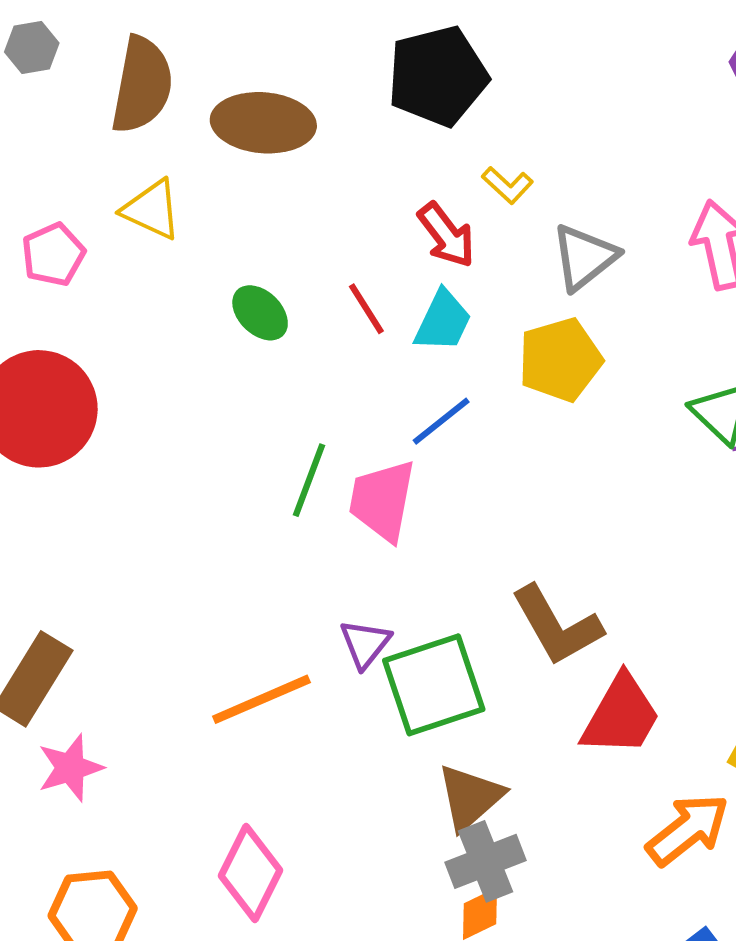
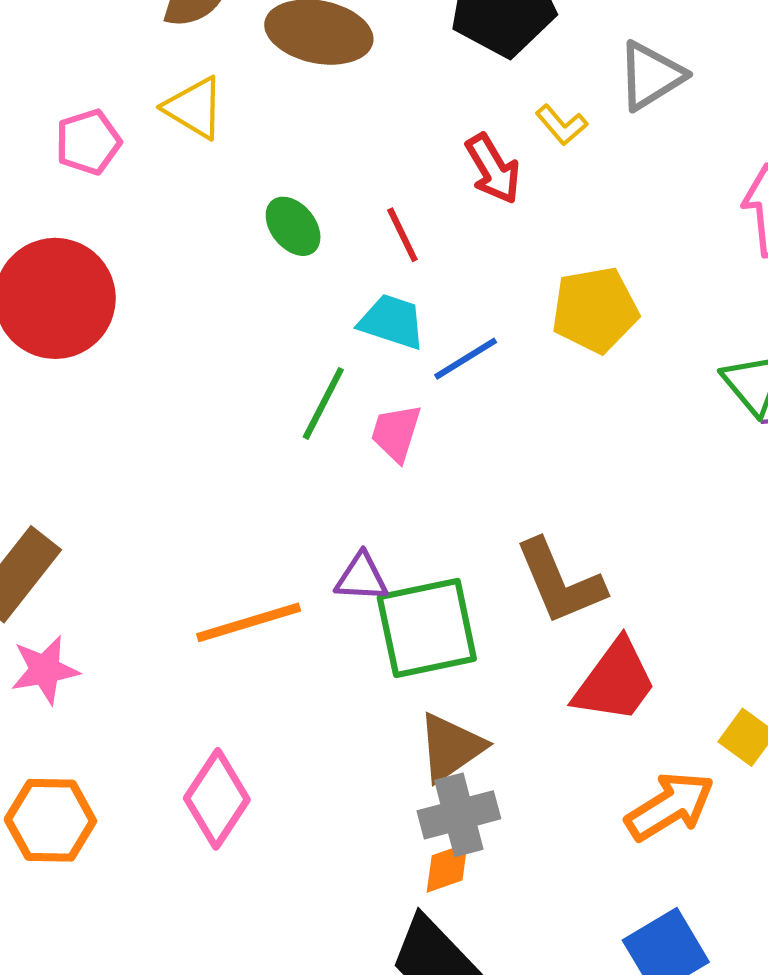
gray triangle: (584, 257) -> (651, 76), moved
cyan trapezoid: (443, 321) -> (392, 322), moved, turned -104
pink trapezoid: (382, 500) -> (396, 433), size x0.7
purple triangle: (365, 644) -> (361, 577), turned 48

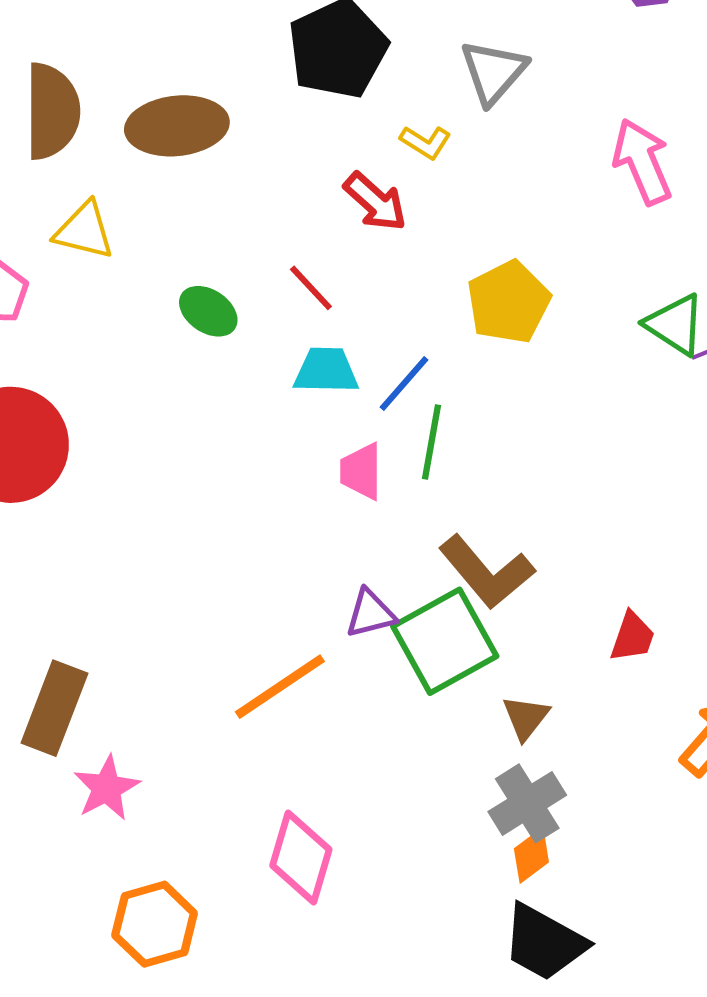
green line: (323, 403) -> (431, 442), moved
brown L-shape: (560, 582) -> (486, 572), moved
red trapezoid: (615, 681) -> (632, 637), size x0.6
brown triangle: (451, 747) -> (526, 718), moved, size x0.7

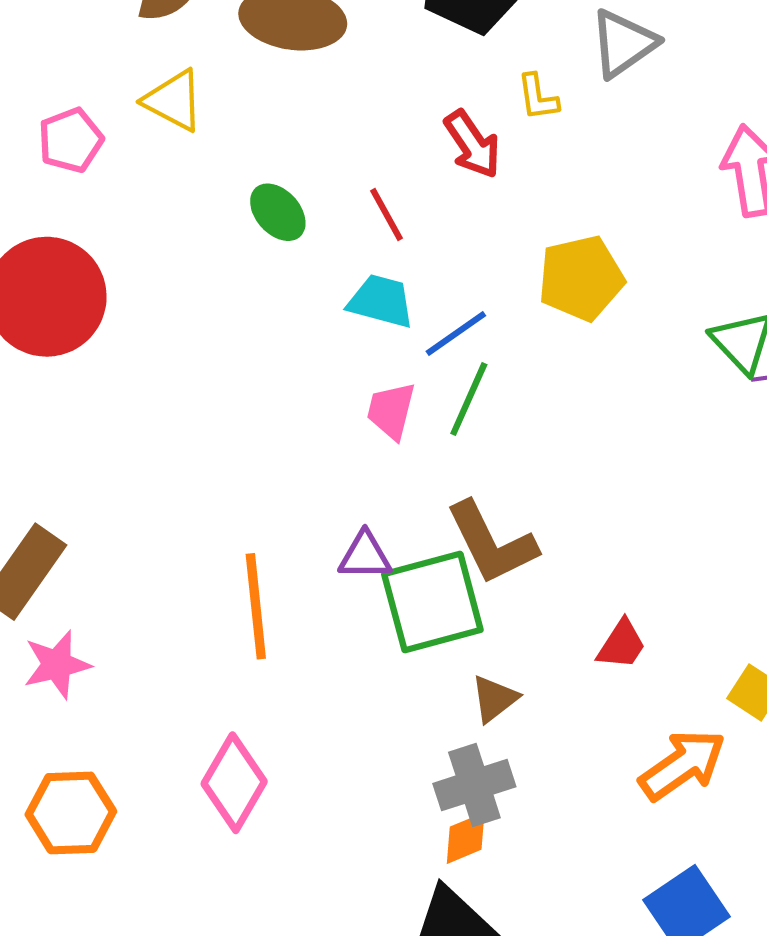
yellow L-shape: (426, 142) -> (538, 97), turned 36
orange line: (280, 687) -> (256, 606), turned -76

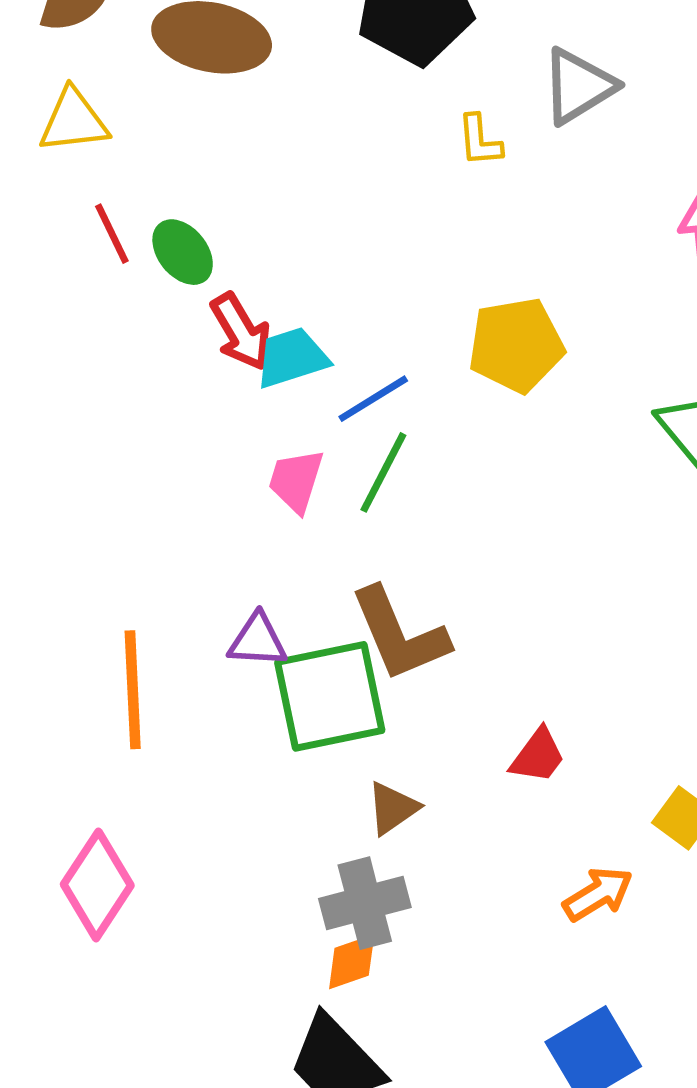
yellow triangle: (174, 101) -> (74, 121), turned -38
red arrow: (472, 144) -> (241, 332), moved
red line: (386, 214) -> (112, 234), moved
cyan trapezoid: (381, 301) -> (292, 358), turned -36
orange arrow: (682, 765) -> (598, 894), size x0.7

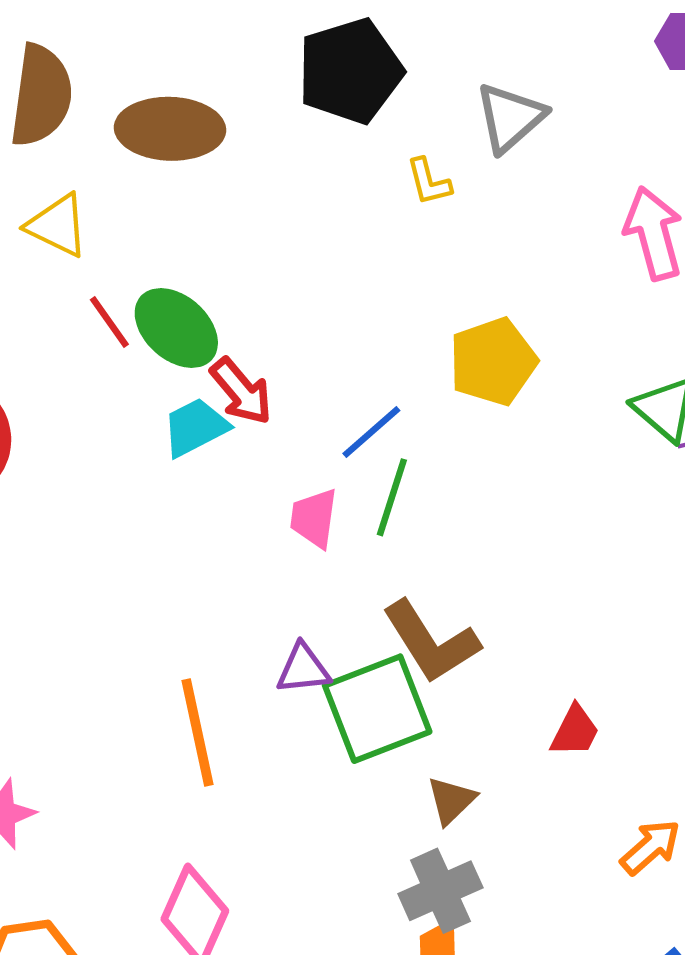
yellow triangle: (74, 121) -> (58, 226), turned 42
green ellipse: (183, 252) -> (176, 328), size x1.4
cyan trapezoid: (292, 358) -> (195, 427), moved

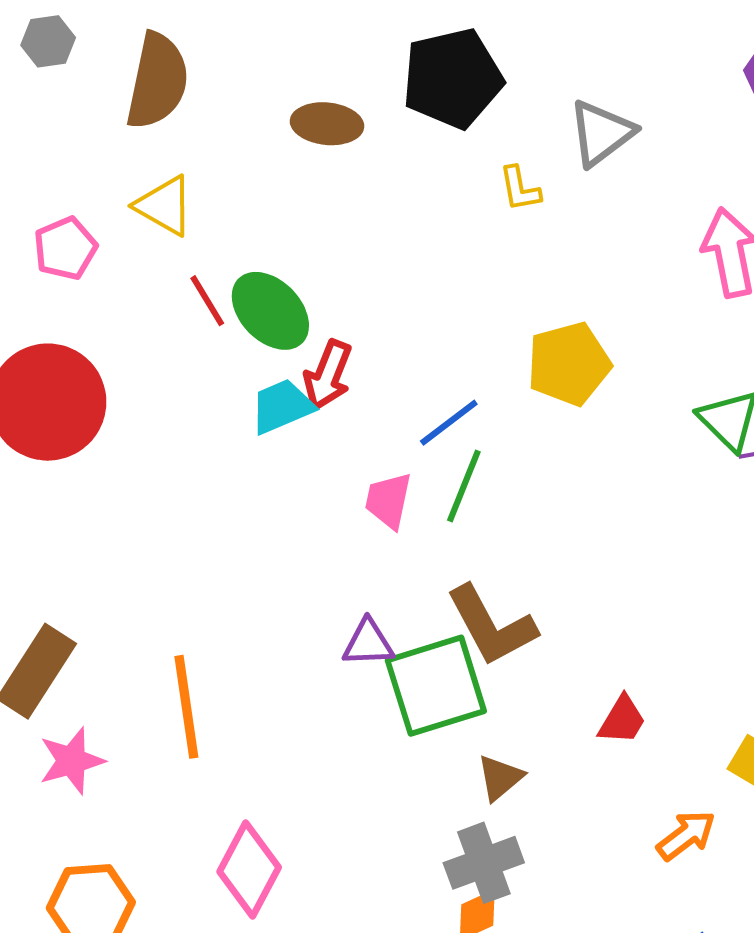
brown ellipse: (170, 129) -> (327, 124), moved, size x0.7
red arrow: (241, 391) -> (328, 375), turned 58
orange line: (197, 733) -> (186, 707), moved

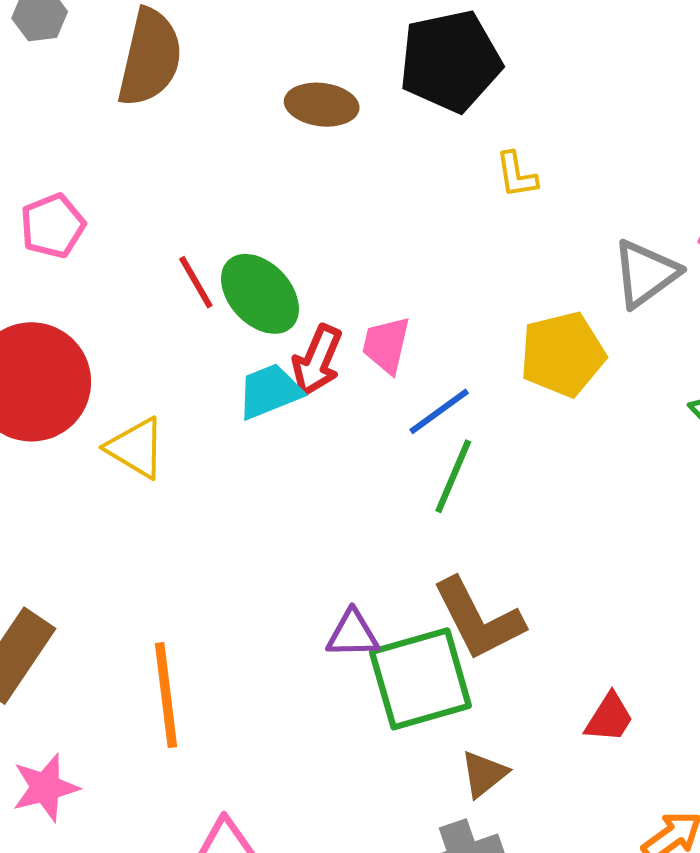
gray triangle: (601, 133) -> (645, 273), moved
yellow triangle: (164, 206) -> (136, 448), moved
pink trapezoid: (388, 501) -> (386, 345), moved
pink star: (72, 761) -> (45, 788), moved

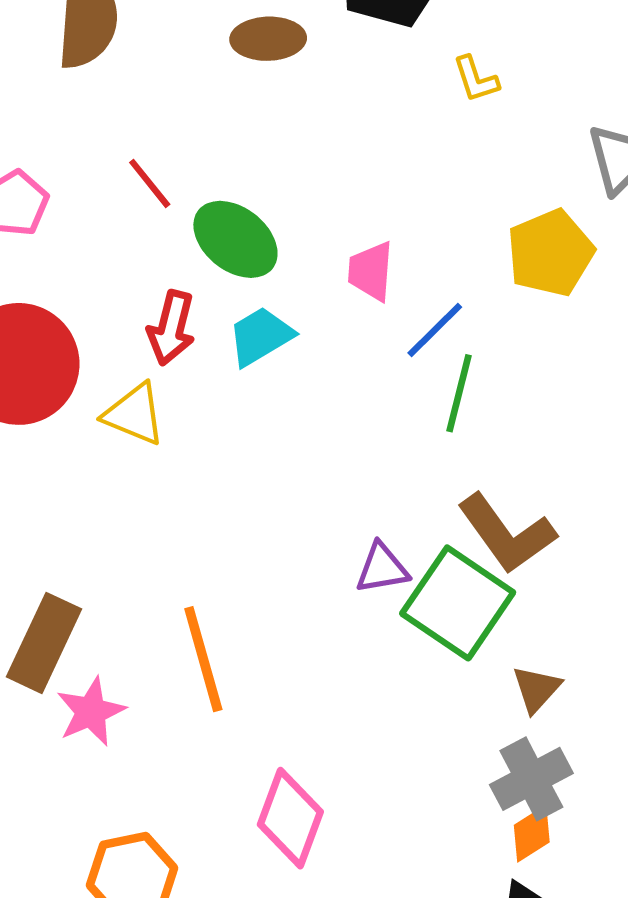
red line: (196, 282) -> (150, 183), moved
red arrow: (317, 361) -> (171, 328), moved
green square: (420, 679) -> (458, 603), turned -31
pink star: (45, 788) -> (91, 712), moved

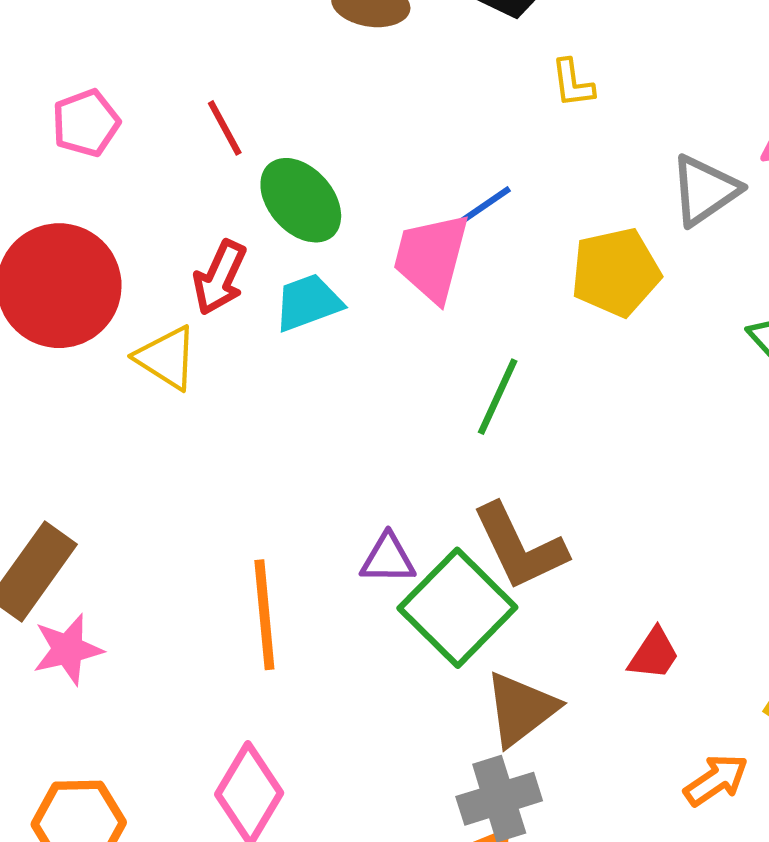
pink trapezoid: (371, 271) -> (431, 257), size x1.5
blue line: (435, 330) -> (479, 209), moved
orange line: (203, 659) -> (264, 615), moved
brown triangle: (536, 689) -> (521, 709), size x1.5

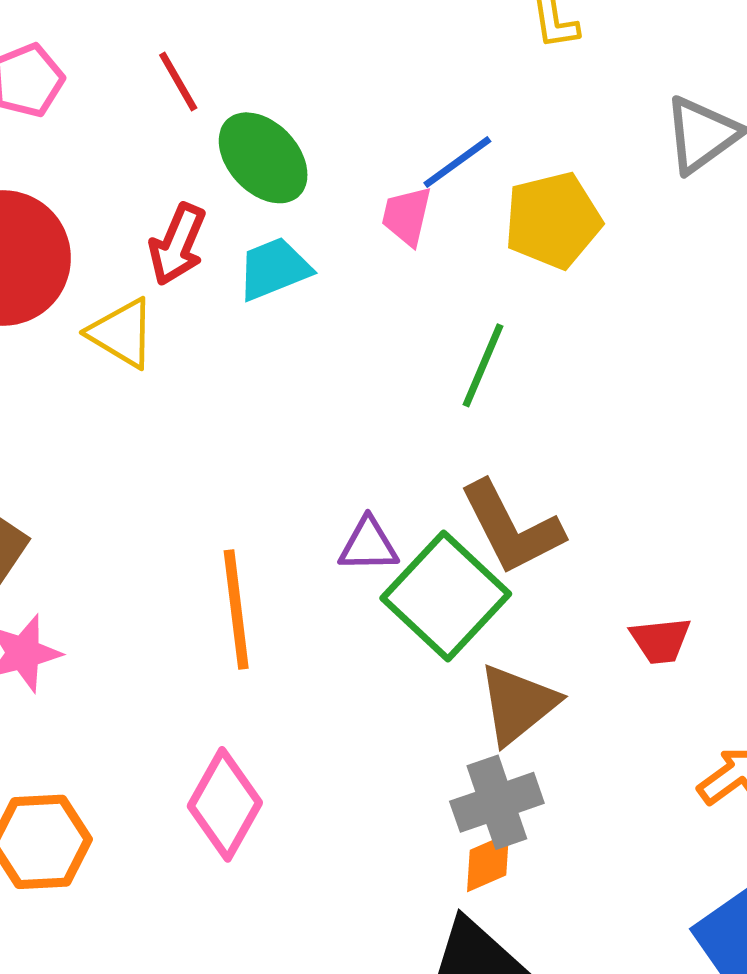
pink trapezoid: (431, 257) -> (407, 216), size x0.6
yellow pentagon: (616, 272) -> (553, 220), moved
red trapezoid: (654, 654) -> (661, 640), turned 52

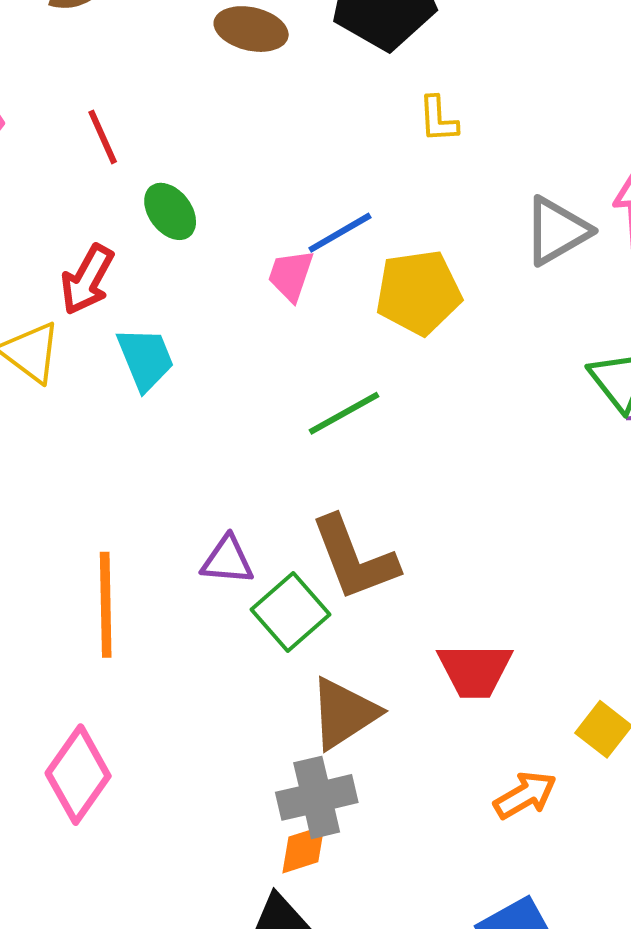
green ellipse: (263, 158) -> (170, 211), size x0.7
cyan trapezoid: (274, 269) -> (145, 359), moved, turned 84
green line: (483, 365) -> (344, 413), turned 32
green square: (446, 596) -> (290, 612), size x0.7
red trapezoid: (661, 640) -> (475, 670), size x1.4

